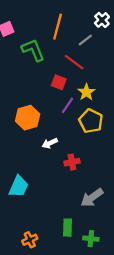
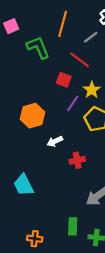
cyan trapezoid: (19, 186) -> (23, 185), turned 130
orange cross: (30, 240) -> (35, 239), turned 32

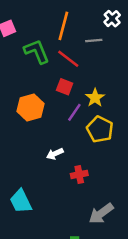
gray line: (91, 37) -> (94, 41), turned 32
red line: (79, 60) -> (68, 59), moved
orange hexagon: (32, 116) -> (31, 107), moved

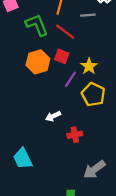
orange hexagon: (31, 107) -> (38, 62), moved

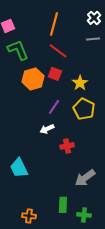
gray line: (88, 15) -> (93, 39), moved
green L-shape: (37, 25) -> (18, 50), moved
purple line: (70, 79) -> (54, 107), moved

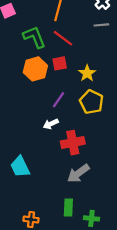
green L-shape: (18, 50) -> (34, 37), moved
red square: (55, 74) -> (60, 63), turned -32
red cross: (67, 146) -> (73, 143), size x1.5
gray arrow: (85, 178) -> (78, 173), moved

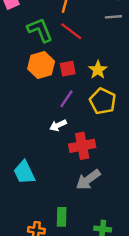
red square: (60, 63) -> (68, 69), moved
green rectangle: (68, 207) -> (62, 217), moved

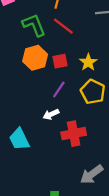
cyan trapezoid: (24, 172) -> (19, 139), moved
gray arrow: (88, 180) -> (92, 174), moved

